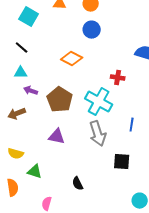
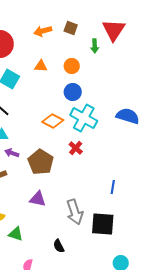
red cross: (118, 78) -> (76, 148), moved, turned 32
cyan cross: (99, 102) -> (84, 118), moved
gray arrow: (98, 134) -> (75, 212), moved
black square: (122, 162) -> (103, 224), size x1.4

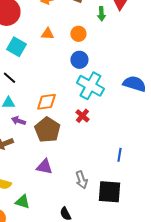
orange diamond: (53, 121) -> (46, 102), moved, turned -35
gray arrow: (75, 212) -> (81, 180), size x0.7

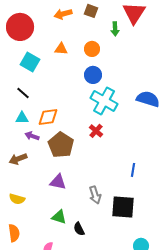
orange diamond: (46, 102) -> (48, 117), moved
green triangle: (22, 202) -> (59, 217), moved

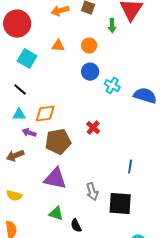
cyan cross: (104, 101) -> (112, 86), moved, size x0.6
brown pentagon: (61, 145) -> (58, 142), turned 30
purple triangle: (58, 182) -> (55, 179), size x1.4

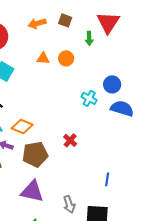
orange triangle: (58, 46) -> (43, 58), moved
blue circle: (90, 72) -> (112, 84), moved
orange diamond: (45, 114) -> (22, 126), turned 30

